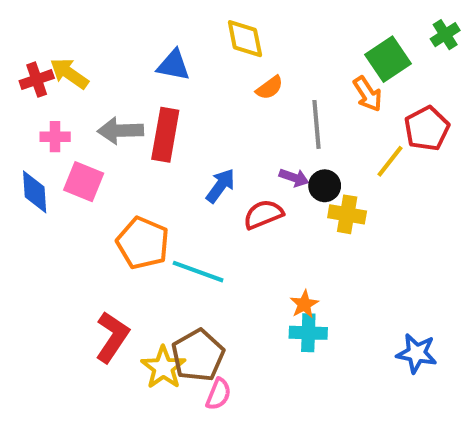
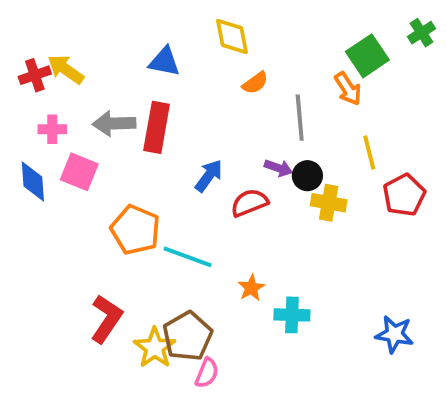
red pentagon: (427, 129) -> (404, 195), moved
yellow line: (390, 161) -> (369, 152), turned -52
orange star: (304, 304) -> (251, 288), moved

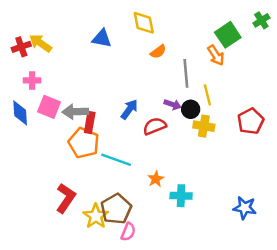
gray arrow: (114, 123) -> (75, 112), moved
red rectangle: (157, 127) -> (90, 122), moved, size x0.7
yellow line: (369, 152) -> (207, 95), moved

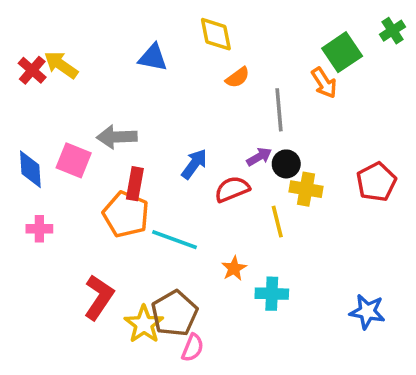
red cross: (21, 47) -> (32, 70), turned -30
pink cross: (32, 80) -> (39, 229), moved
yellow line: (207, 95) -> (277, 222), moved
purple arrow: (173, 104) -> (259, 157), turned -49
gray arrow: (75, 112) -> (117, 137), moved

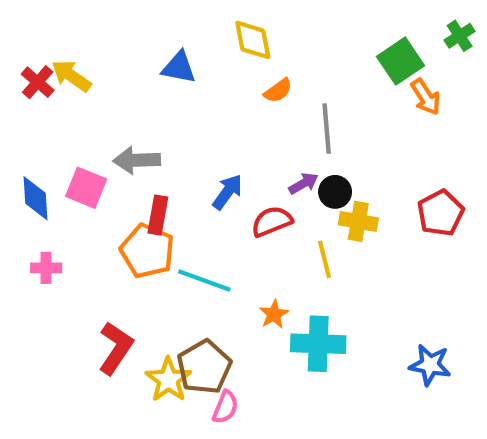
orange arrow: (324, 83) -> (426, 97), moved
cyan cross: (272, 294) -> (318, 344), size x1.4

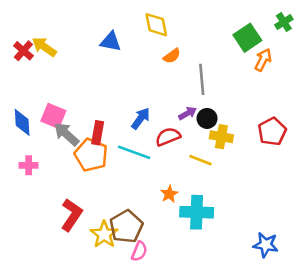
orange arrow: (426, 97) -> (263, 60), turned -120
gray arrow: (137, 160) -> (66, 134), moved, turned 44
yellow line: (325, 259) -> (201, 160), turned -55
cyan line: (204, 280) -> (134, 152), moved
blue star: (430, 365) -> (266, 245), moved

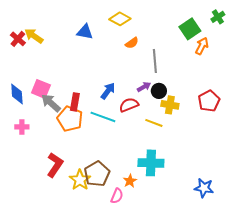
yellow diamond: (156, 25) -> (120, 19), turned -50
orange star: (169, 194) -> (130, 181), moved
pink semicircle: (139, 251) -> (117, 196), moved

